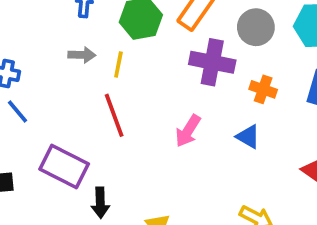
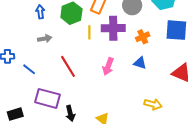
yellow line: (118, 65) -> (89, 32), moved
orange cross: (263, 89) -> (143, 37), turned -32
blue line: (18, 111) -> (29, 69), moved

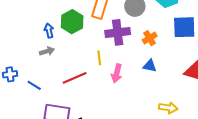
blue arrow: (40, 12) -> (49, 31), moved
yellow line: (89, 32) -> (99, 58), moved
red line: (68, 66) -> (75, 78), turned -75

